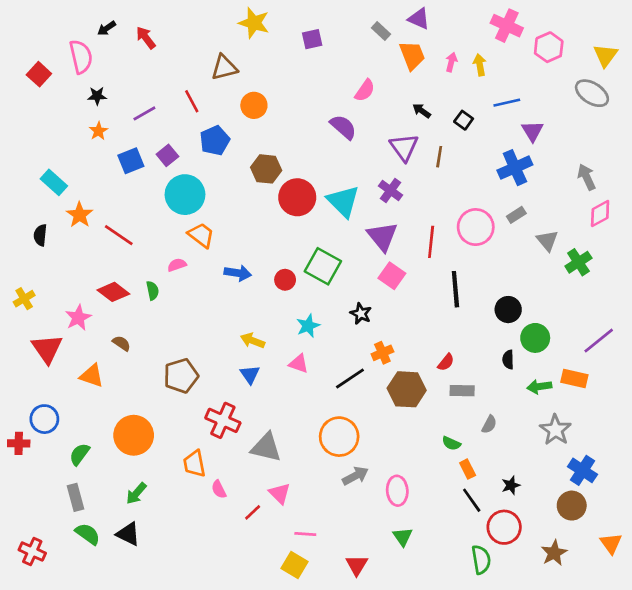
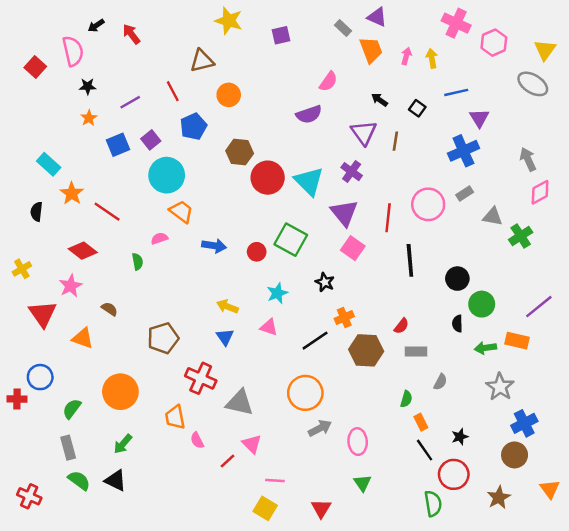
purple semicircle: (343, 127) -> (309, 114), turned 120
gray triangle: (547, 241) -> (493, 217), turned -40
red diamond: (113, 292) -> (83, 251), moved
green semicircle: (451, 443) -> (406, 399), turned -98
blue cross: (583, 470) -> (524, 423), turned 30

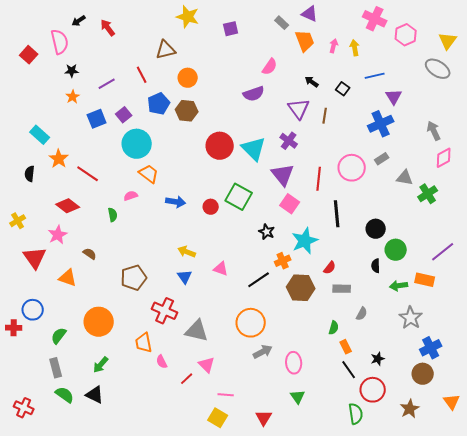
brown hexagon: (240, 152) -> (187, 111), moved
cyan star: (277, 293) -> (305, 241), moved, size x1.5

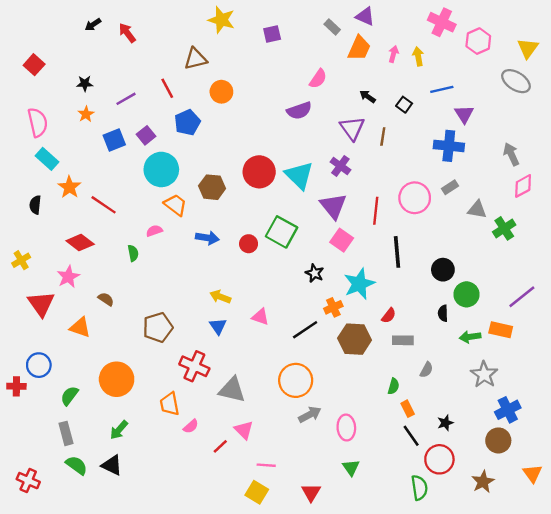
orange trapezoid: (305, 41) -> (359, 48), turned 45
pink semicircle: (60, 42) -> (38, 122), moved
brown hexagon: (187, 111) -> (212, 187), moved
blue cross: (381, 124) -> (449, 146), turned 30
pink semicircle: (162, 362) -> (191, 426), turned -104

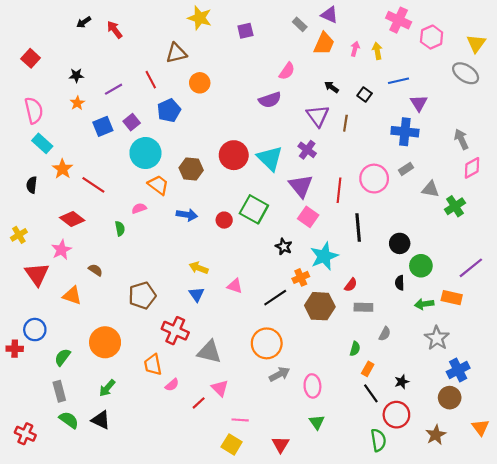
orange rectangle: (408, 409) -> (368, 369), turned 56

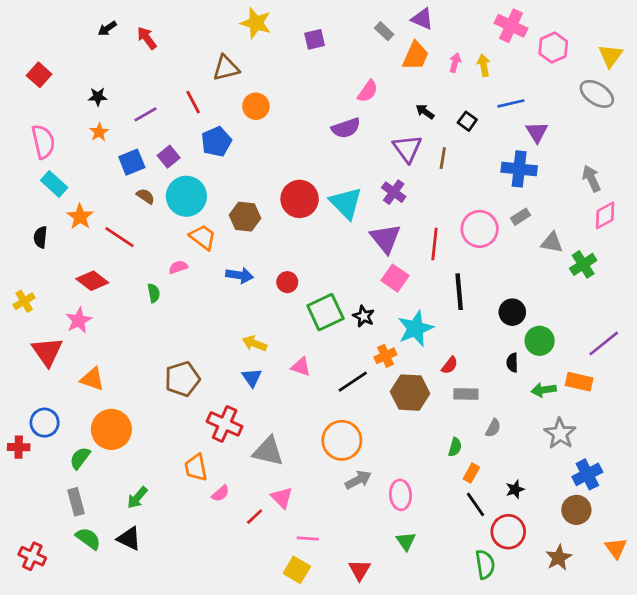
green square: (254, 209) -> (325, 312), moved, turned 36
brown semicircle: (95, 270) -> (145, 196), moved
orange circle: (105, 342) -> (111, 429), moved

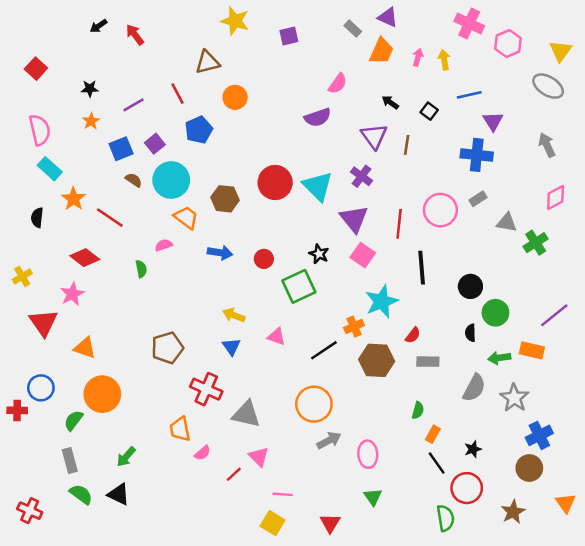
gray arrow: (591, 178) -> (547, 145), moved
black star: (364, 316) -> (319, 254), moved
gray semicircle: (493, 428) -> (474, 388), moved, size x1.6

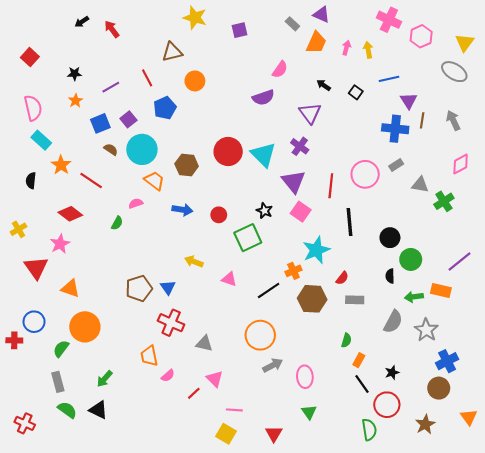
brown line: (407, 145) -> (422, 120), moved
green semicircle: (141, 269) -> (117, 223), turned 40
blue triangle: (231, 347) -> (168, 287), moved
gray triangle: (246, 414) -> (204, 343), size x0.7

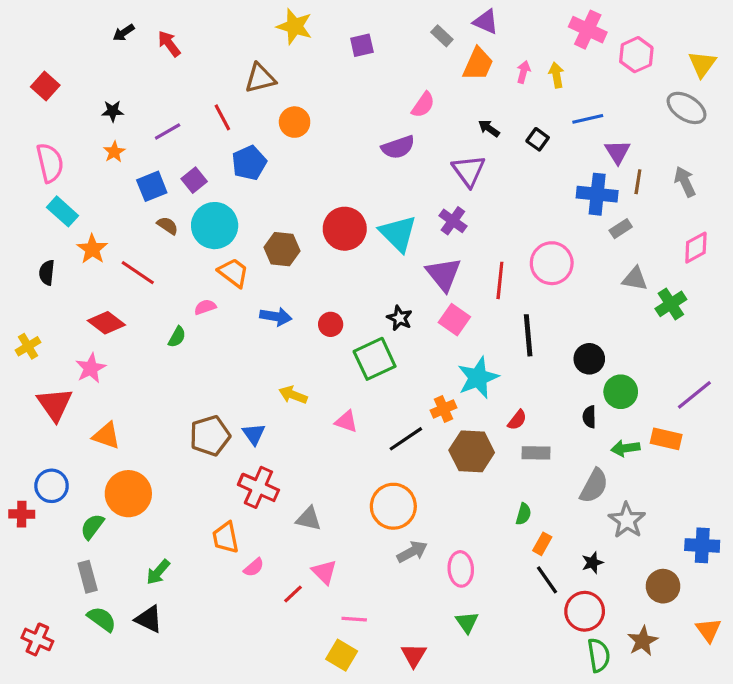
gray rectangle: (396, 165) -> (621, 229), moved
gray star: (426, 330) -> (627, 520), moved
blue cross: (447, 361) -> (702, 545), moved, turned 30
green semicircle: (369, 430) -> (599, 655), moved

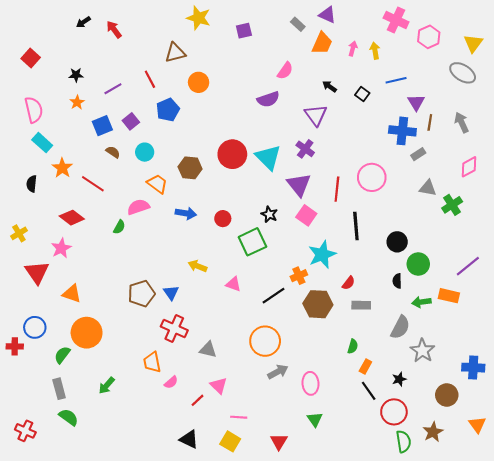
cyan circle: (215, 226) -> (145, 152), size x0.6
pink semicircle: (205, 307) -> (138, 207), size x1.5
black triangle: (149, 619) -> (189, 439), moved

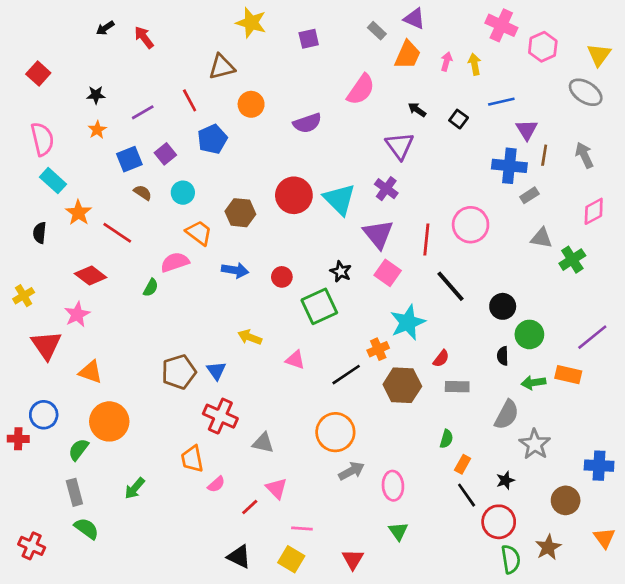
pink semicircle: (285, 71) -> (361, 90), size x1.4
purple semicircle: (268, 99) -> (307, 123), moved
black line: (356, 226) -> (450, 286), turned -36

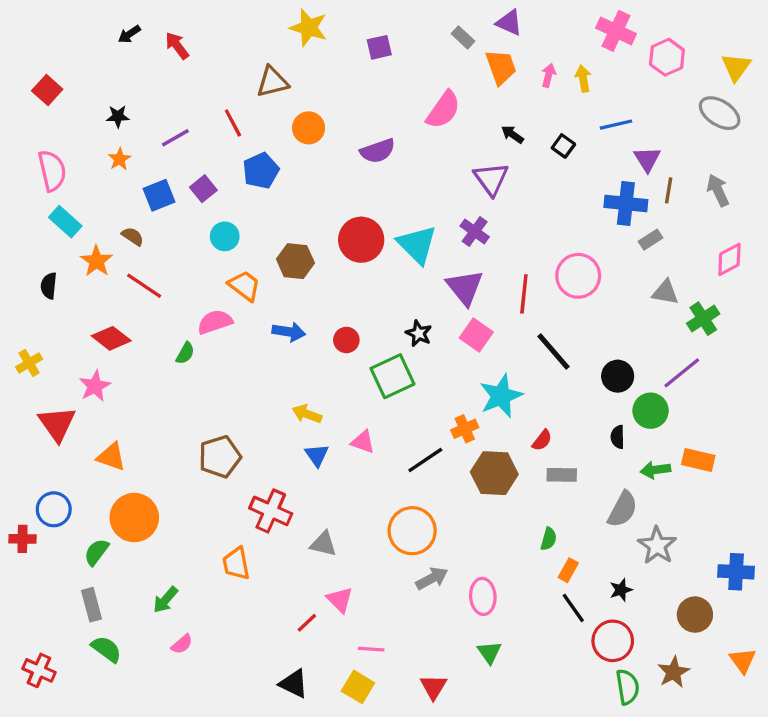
orange trapezoid: (408, 55) -> (501, 67), turned -44
brown semicircle: (143, 193) -> (133, 236), moved
purple line: (592, 337) -> (682, 373), moved
blue triangle: (216, 371) -> (317, 455), moved
pink semicircle: (216, 484) -> (182, 644), moved

